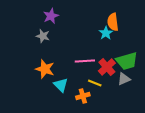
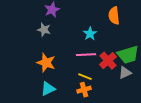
cyan star: (106, 33) -> (90, 34), moved
yellow line: (95, 83) -> (85, 77), moved
cyan triangle: (61, 85) -> (48, 89), moved, turned 49

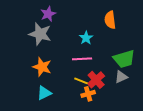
gray star: (44, 30) -> (40, 34), size x1.6
red cross: (108, 61) -> (96, 80), moved
orange cross: (84, 90) -> (88, 94), moved

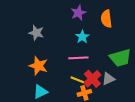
purple star: (48, 14) -> (78, 13), moved
gray star: (40, 34) -> (36, 33), size x0.7
gray triangle: (121, 77) -> (108, 79), moved

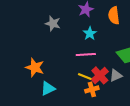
gray star: (36, 33) -> (53, 23), moved
orange star: (38, 66) -> (35, 67), moved

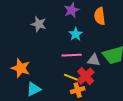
gray triangle: (116, 75) -> (94, 60), moved, turned 32

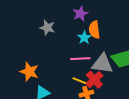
orange semicircle: (100, 16) -> (94, 30), moved
gray triangle: (94, 60) -> (102, 64), size x1.6

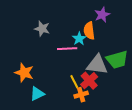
purple star: (80, 14) -> (102, 15), moved
pink line: (80, 59) -> (67, 49), moved
yellow line: (79, 81) -> (74, 82), turned 40

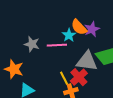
purple star: (102, 15) -> (92, 29), moved
gray star: (42, 29) -> (32, 44), moved
orange semicircle: (89, 31) -> (79, 27), turned -36

